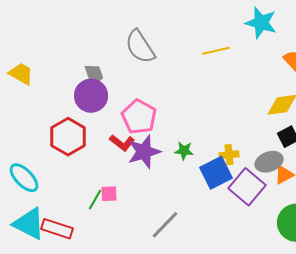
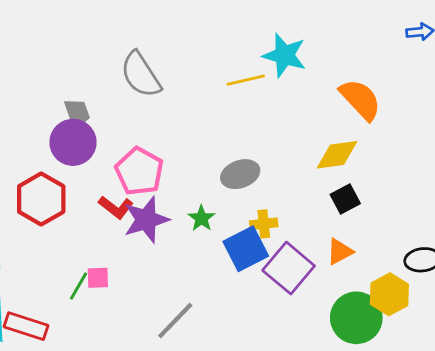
cyan star: (261, 23) -> (284, 55), moved
green star: (184, 151) -> (202, 218), turned 30
gray ellipse: (269, 162) -> (240, 174), moved

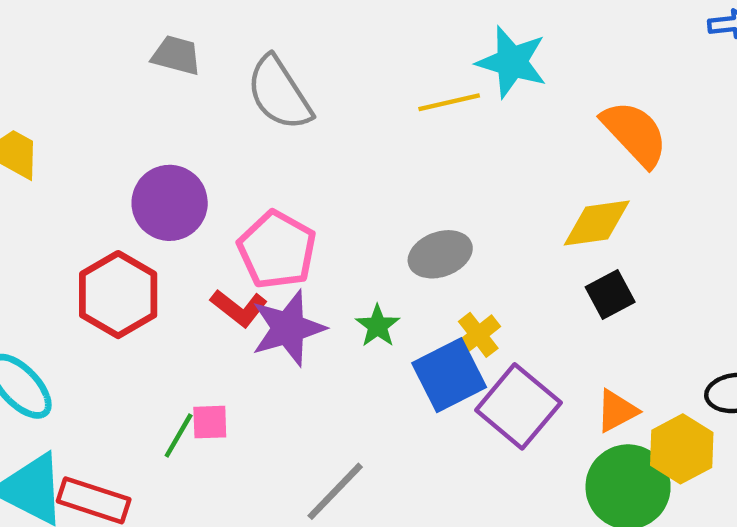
gray trapezoid: (77, 113) -> (176, 55), moved, turned -56
yellow cross: (264, 224) -> (478, 335), turned -32
orange triangle: (340, 251) -> (617, 411), moved

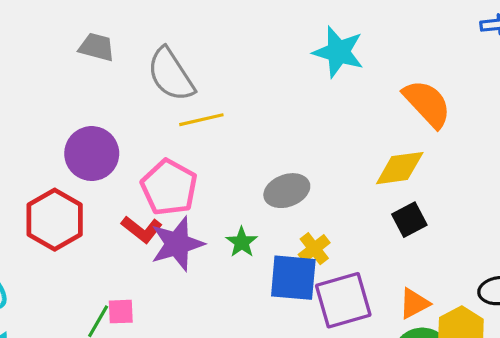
yellow line: (449, 102) -> (201, 120), moved
blue square: (449, 375) -> (293, 278), turned 32
purple square: (518, 406) -> (343, 300), turned 34

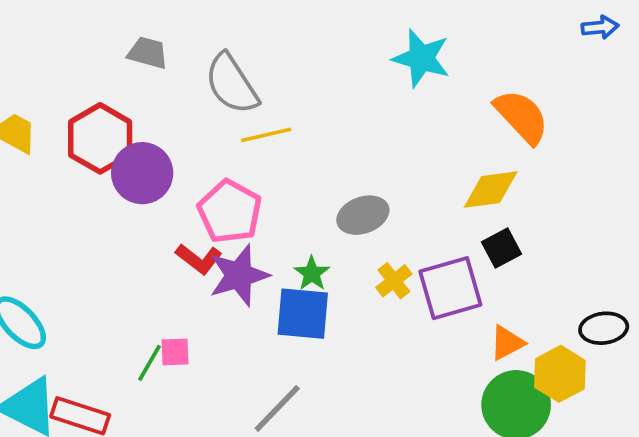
red hexagon: (55, 220) -> (100, 138), moved
blue square: (293, 278) -> (303, 314), moved
purple square: (343, 300) -> (450, 288), moved

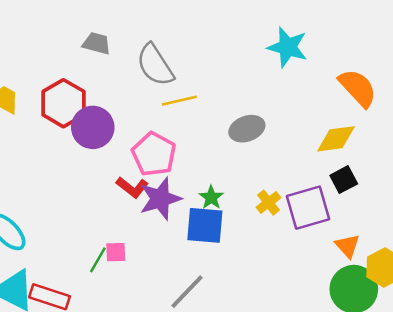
gray ellipse: (363, 215) -> (247, 129), moved
orange triangle: (507, 343) -> (347, 246), turned -44

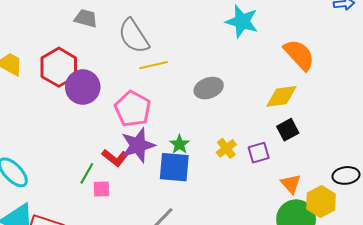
red L-shape: (132, 187) -> (115, 158), moved
purple square: (308, 208) -> (259, 153), size x0.6
green line: (98, 260) -> (87, 173), moved

